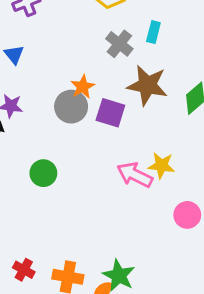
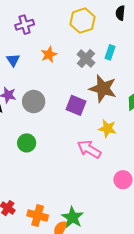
orange star: (83, 87) -> (49, 55), moved
gray circle: (71, 107) -> (34, 102), moved
yellow star: (161, 165) -> (107, 129), moved

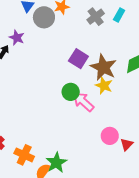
brown star: (103, 89) -> (103, 67), moved
gray circle: (34, 102) -> (44, 17), moved
green circle: (27, 143) -> (71, 92), moved

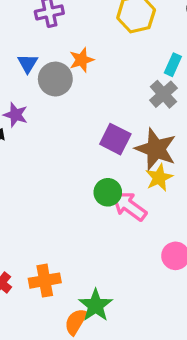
gray cross: (96, 17) -> (163, 94), moved
yellow star: (104, 86) -> (159, 178), turned 30
orange cross: (24, 155) -> (45, 281), moved, turned -30

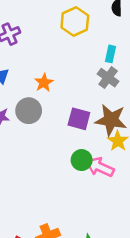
orange star: (82, 60) -> (44, 83), moved
gray circle: (55, 79) -> (29, 111), moved

